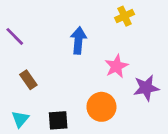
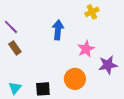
brown rectangle: (28, 80) -> (15, 48), moved

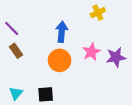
purple star: (108, 65) -> (116, 57), moved
orange circle: (75, 79) -> (60, 60), moved

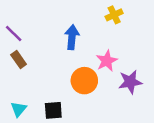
purple star: (116, 57) -> (130, 82), moved
orange circle: (60, 60) -> (84, 81), moved

